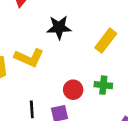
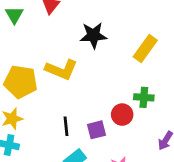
red circle: (73, 90) -> (122, 115), moved

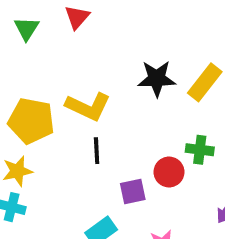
black star: (93, 35) -> (157, 79), moved
black line: (66, 126) -> (97, 151), moved

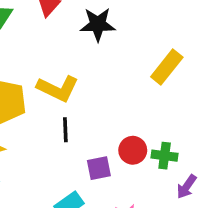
black star: (157, 79) -> (98, 24), moved
green cross: (200, 150) -> (165, 156), moved

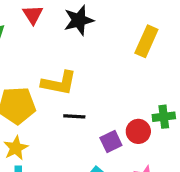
black line: (65, 130) -> (74, 116), turned -70
red circle: (133, 150) -> (138, 131), moved

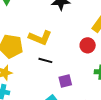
red circle: (138, 131) -> (88, 45), moved

